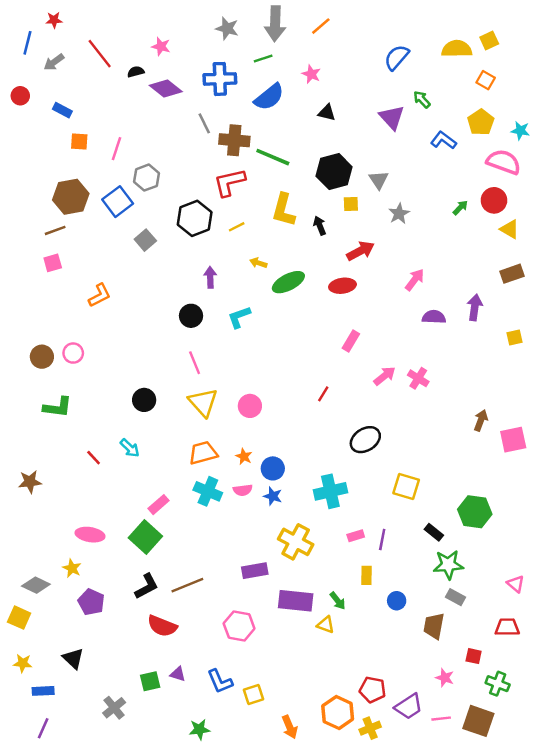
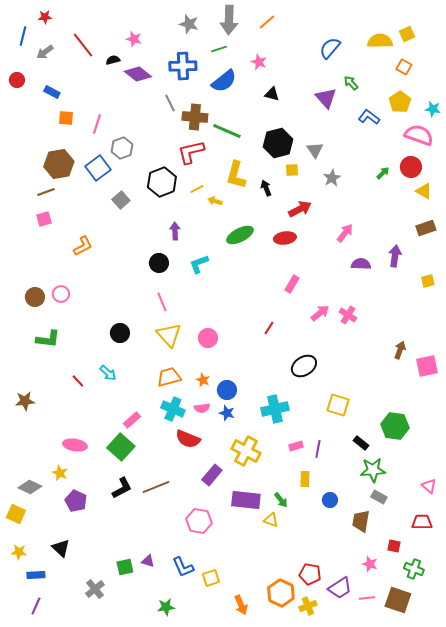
yellow arrow: (258, 263) -> (215, 201), moved
purple rectangle: (255, 571) -> (212, 475), turned -40
red semicircle: (162, 626) -> (188, 439), moved

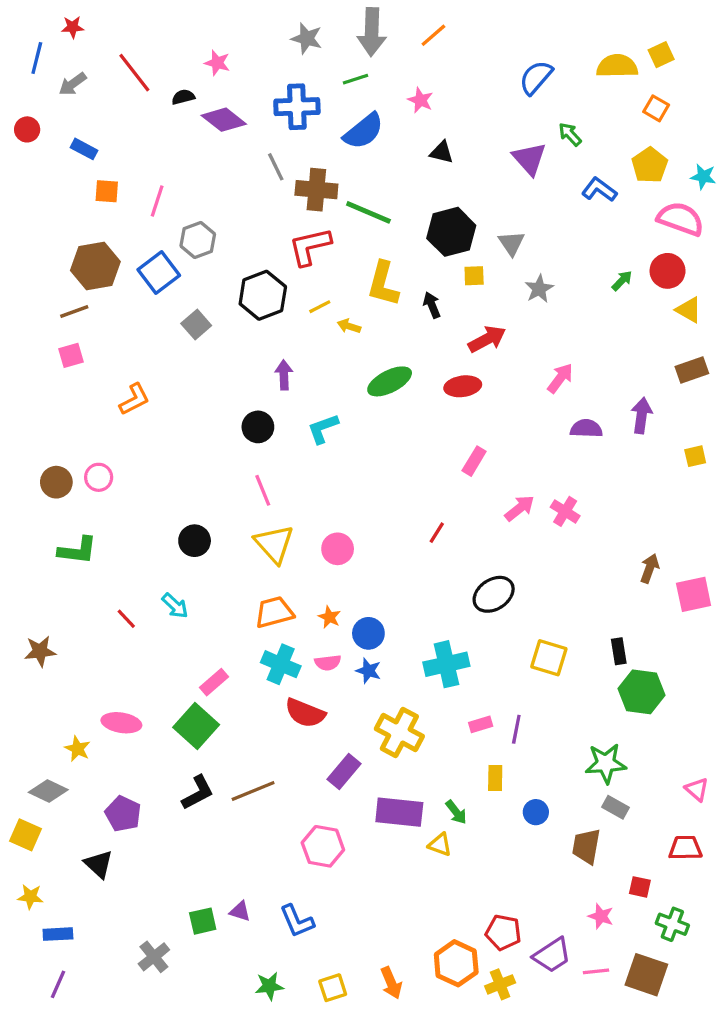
black rectangle: (361, 443) -> (619, 651), moved, turned 42
yellow star: (60, 473) -> (77, 749), moved
black triangle: (61, 548) -> (99, 864), moved
yellow square: (211, 578) -> (333, 988), moved

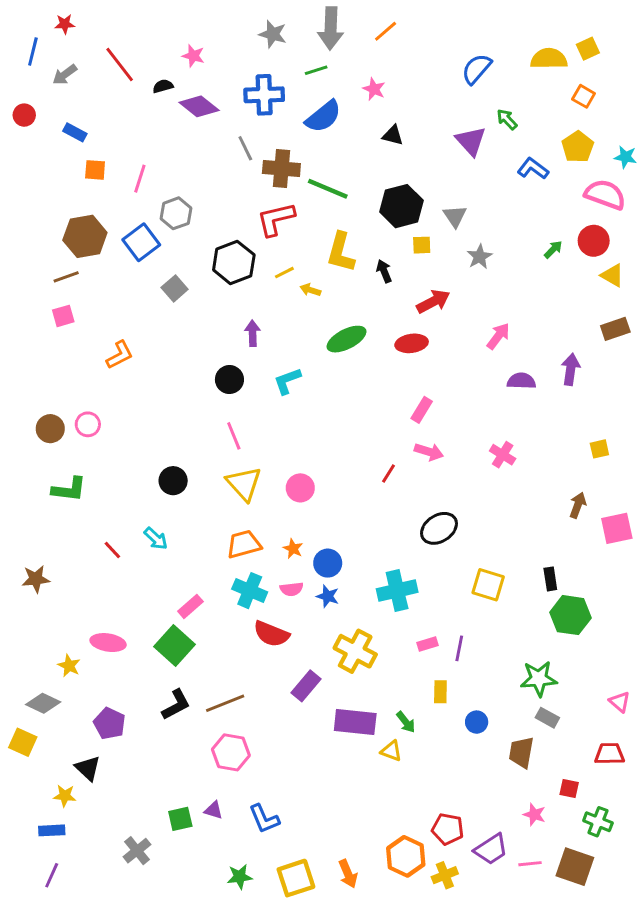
yellow square: (695, 456) -> (599, 449), moved
pink arrow: (520, 508) -> (429, 452), moved, turned 56
pink hexagon: (323, 846) -> (231, 752), moved
yellow star: (30, 897) -> (65, 796), moved
yellow square: (333, 988) -> (296, 878), size x1.5

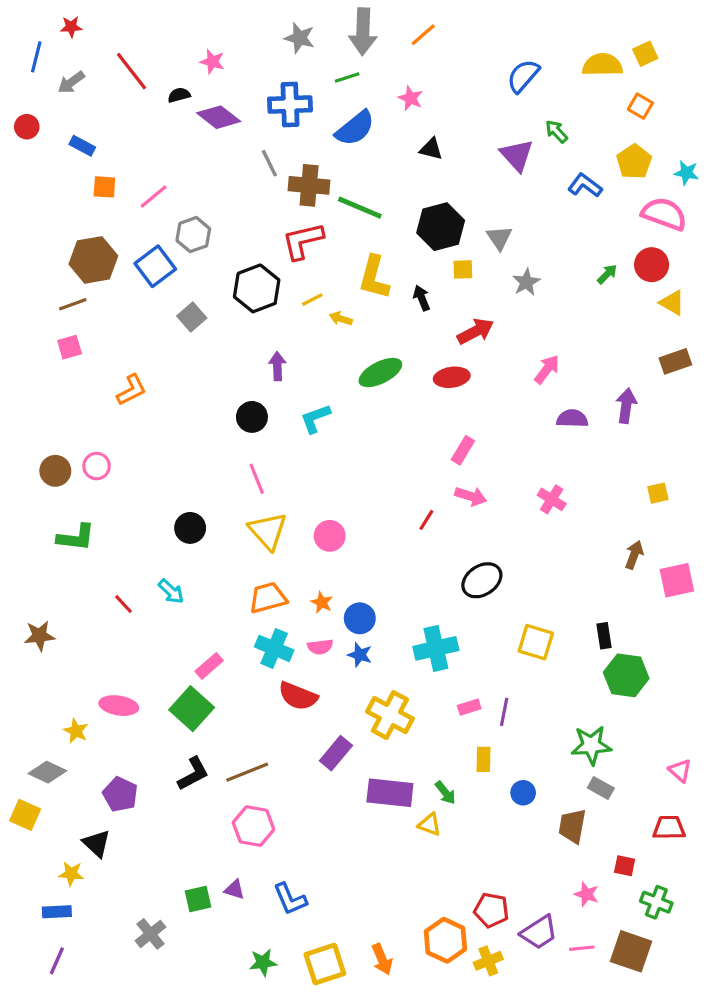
pink line: (140, 179) -> (154, 196), turned 32

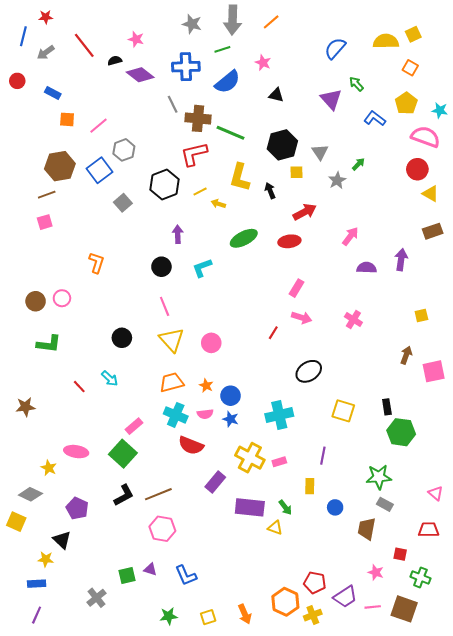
green arrow: (607, 274) -> (358, 164), moved
orange L-shape: (131, 390) -> (96, 263), moved, turned -45
pink rectangle: (469, 707) -> (279, 462), moved
yellow square: (325, 964) -> (208, 617), size x0.6

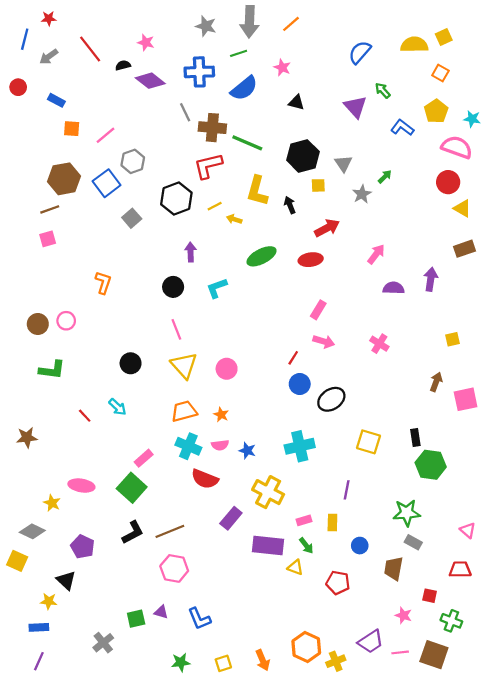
blue circle: (231, 396) -> (300, 384), moved
pink rectangle: (279, 462) -> (304, 520), moved
red pentagon: (315, 583) -> (338, 583), moved

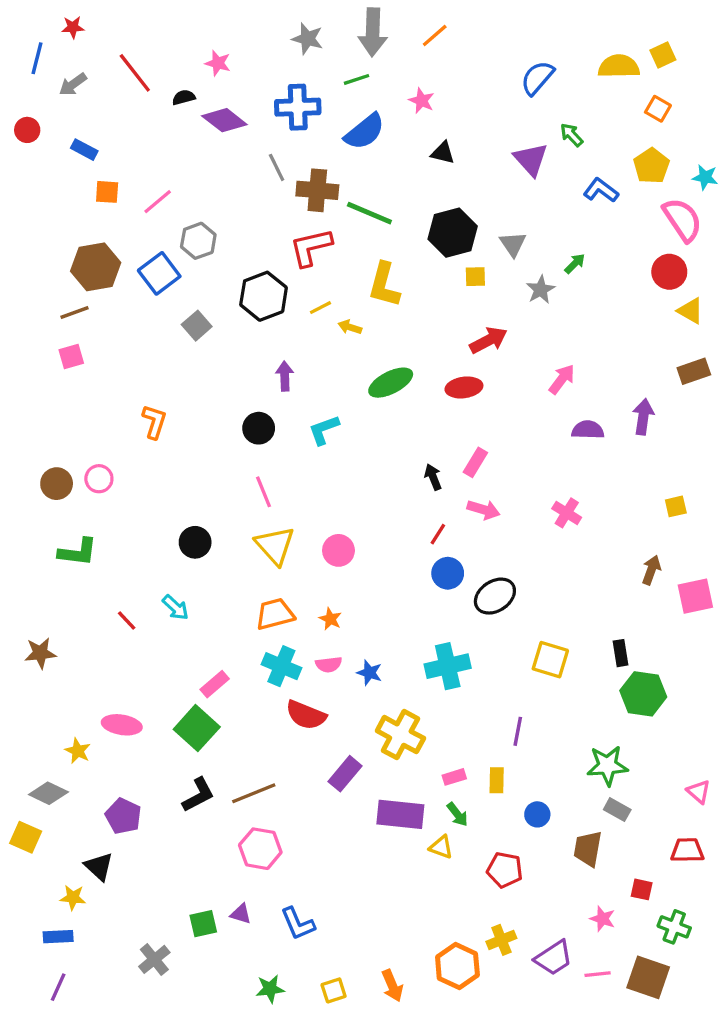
pink semicircle: (457, 147) -> (682, 220), turned 36
black arrow: (290, 205) -> (433, 477), moved
yellow cross: (336, 661) -> (501, 940), moved

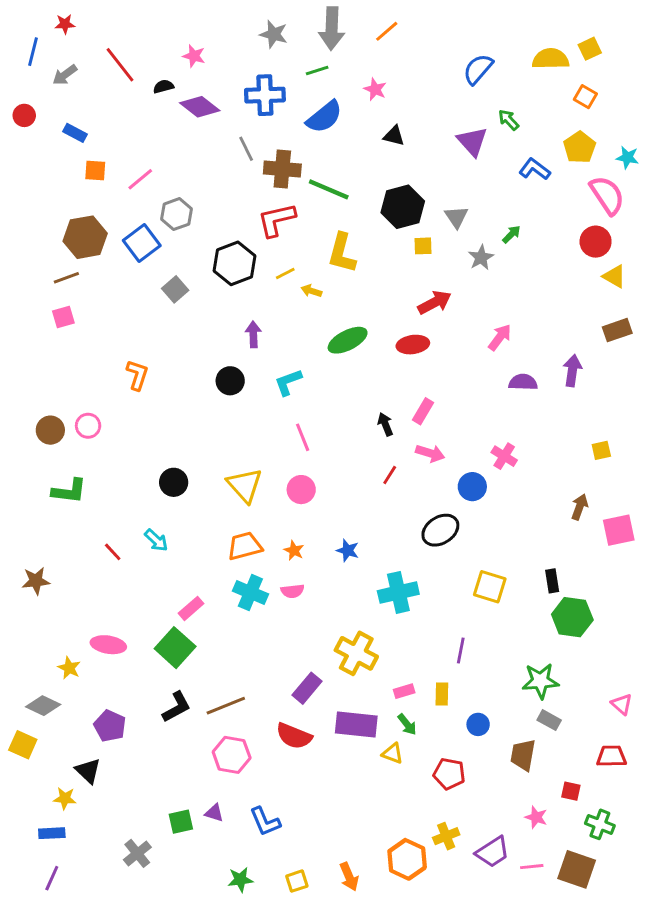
pink line: (264, 492) -> (303, 437), moved
blue circle: (448, 573) -> (472, 487), moved
blue star: (369, 673) -> (348, 550), moved
red semicircle: (306, 715) -> (294, 736), moved

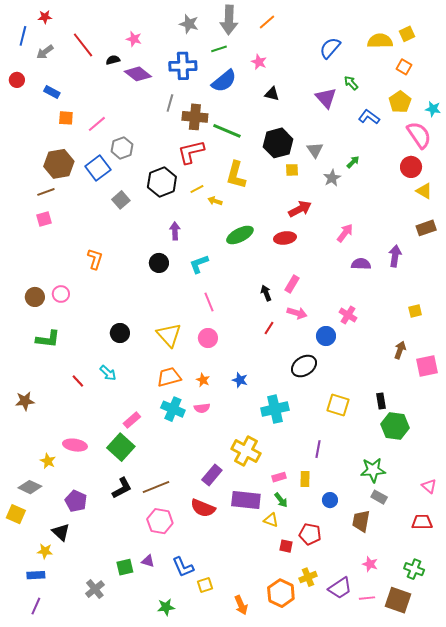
gray line: (246, 149) -> (170, 103), turned 42
red square: (571, 791) -> (286, 546), moved
yellow square: (297, 881) -> (205, 585), moved

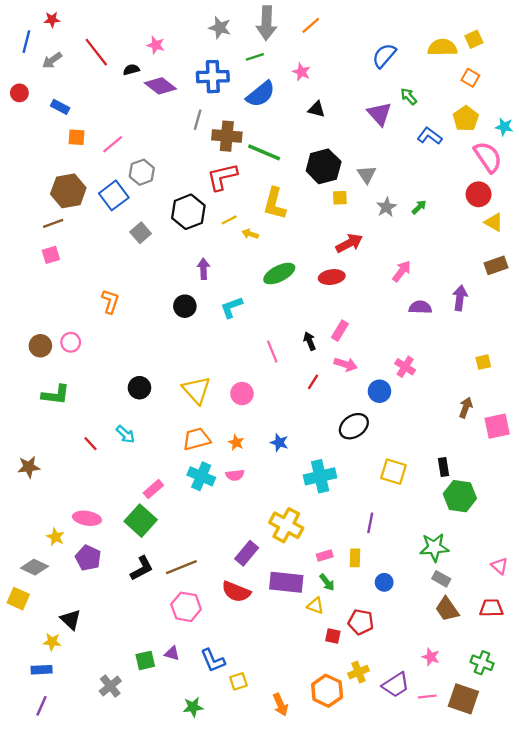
green arrow: (353, 162) -> (419, 207), moved
pink line: (209, 302) -> (272, 352), moved
purple pentagon: (76, 501) -> (88, 558), moved
brown trapezoid: (361, 521) -> (447, 609), moved, turned -45

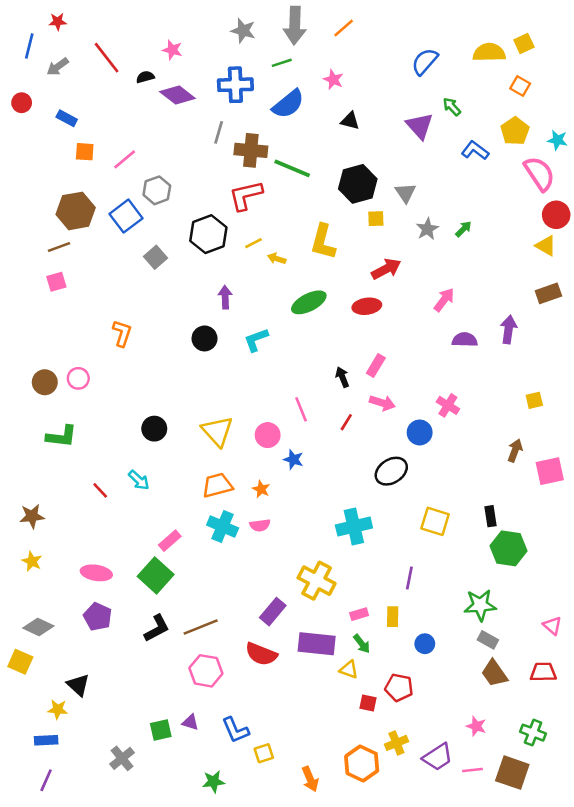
red circle: (479, 194) -> (556, 215), moved
yellow L-shape: (275, 204) -> (323, 242), moved
pink line: (272, 352) -> (301, 409), moved
blue star: (279, 442) -> (293, 460), moved
yellow star: (56, 537) -> (32, 561), moved

